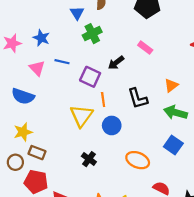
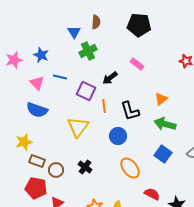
blue semicircle: (23, 96) -> (37, 110), moved
orange line: (103, 100) -> (104, 106), moved
blue circle: (112, 125) -> (118, 136), moved
orange ellipse: (138, 160) -> (130, 168), turned 30
brown circle: (15, 162) -> (56, 170), moved

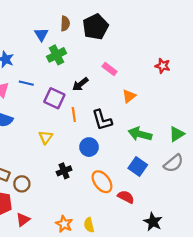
black pentagon: (139, 25) -> (96, 27), moved, turned -30
orange triangle: (161, 99) -> (129, 96), moved
yellow triangle: (78, 127) -> (46, 137), size x0.6
black cross: (85, 167) -> (64, 171), moved, turned 32
red semicircle: (152, 194) -> (126, 197), moved

